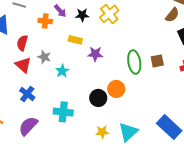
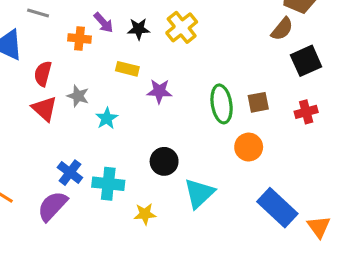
orange circle: (116, 89) -> (249, 147), moved
blue cross: (27, 94) -> (70, 173), moved
yellow star: (102, 132) -> (145, 214), moved
cyan triangle: (128, 132) -> (199, 193), moved

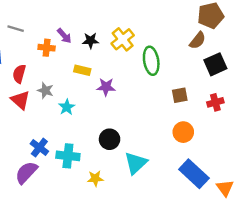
green ellipse: (222, 104) -> (151, 61), moved
orange circle: (249, 147) -> (183, 132), moved

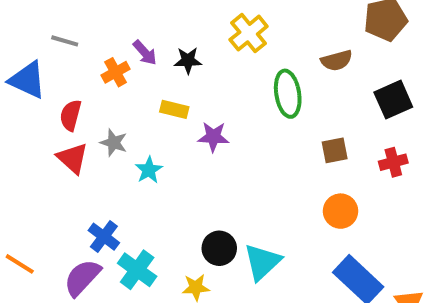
yellow cross: (123, 39) -> (249, 33), moved
brown semicircle: (198, 41) -> (337, 60), moved, turned 36
orange cross: (47, 48) -> (116, 72), turned -35
black circle: (110, 139) -> (219, 248), moved
cyan cross: (68, 156) -> (137, 270), moved, turned 30

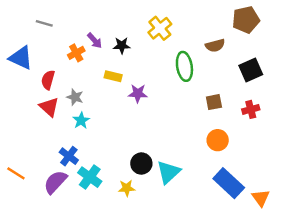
gray line: (65, 41) -> (44, 23), moved
cyan star: (149, 170) -> (81, 120), moved

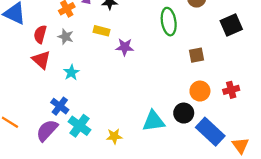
gray star: (75, 97) -> (66, 37), moved
red cross: (251, 109) -> (231, 90), moved
black circle: (141, 164) -> (184, 113), moved
cyan triangle: (168, 172) -> (154, 121), turned 35

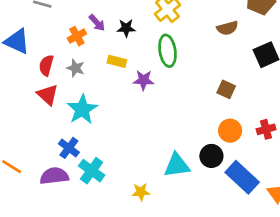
green ellipse: (169, 22) -> (167, 51), moved
brown square: (196, 55) -> (226, 89), turned 35
cyan star: (71, 72) -> (82, 109), size x1.6
purple semicircle: (47, 130) -> (54, 176), turned 40
yellow star: (114, 136) -> (141, 192), moved

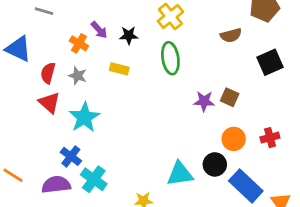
orange cross: (77, 36) -> (79, 43), turned -30
purple star: (144, 80) -> (204, 101), moved

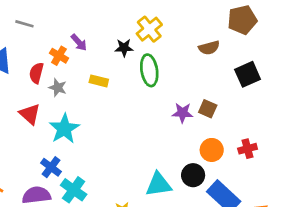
black star: (129, 35) -> (124, 48), moved
red semicircle: (48, 73) -> (36, 73), moved

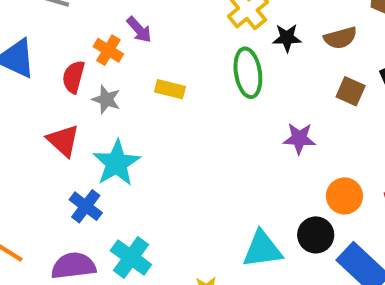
black star: (124, 48) -> (287, 38), moved
brown square: (208, 109) -> (351, 91), moved
blue cross: (51, 167) -> (86, 206), moved

